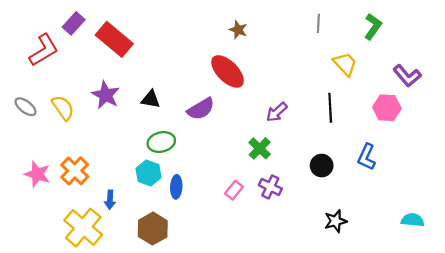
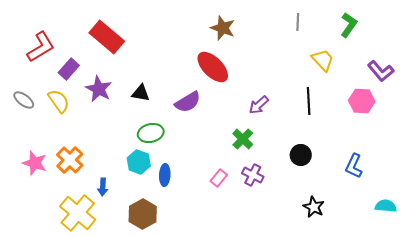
purple rectangle: (74, 23) -> (69, 69), moved
brown star: (238, 30) -> (223, 28), size x1.4
blue L-shape: (367, 157) -> (354, 166), moved
black star: (336, 221) -> (314, 207), turned -30

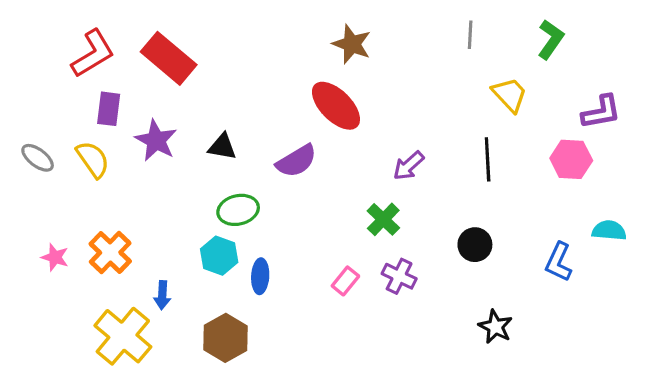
red L-shape: (41, 47) -> (93, 54), moved
purple rectangle: (69, 69) -> (109, 109), turned -35
purple L-shape: (381, 71) -> (601, 112), turned -60
pink star: (35, 163) -> (55, 257), size x0.7
cyan semicircle: (386, 206) -> (609, 230), moved

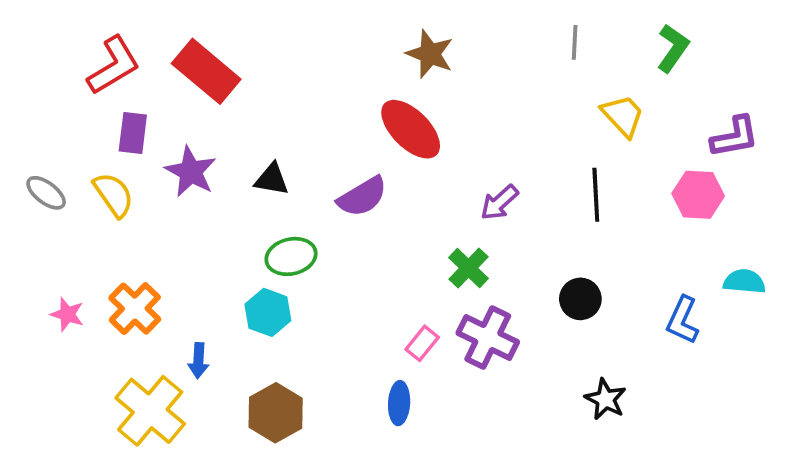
blue ellipse: (260, 276) -> (399, 403), moved
purple cross: (399, 276) -> (488, 337), size x1.4

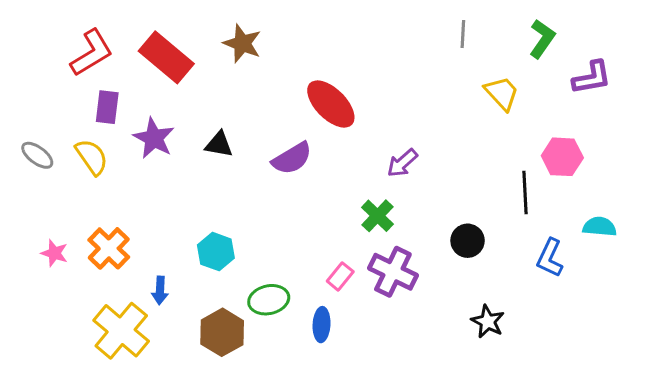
brown star: (430, 54) -> (242, 43), moved
purple L-shape: (735, 137) -> (592, 78), moved
black line: (596, 195) -> (525, 193), moved
green ellipse: (291, 256) -> (269, 300), moved

